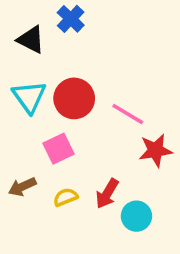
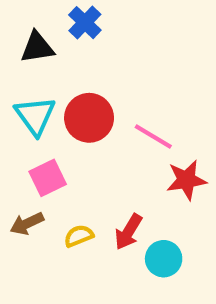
black triangle: (31, 40) -> (37, 47), turned -36
pink square: (59, 149) -> (48, 178), moved

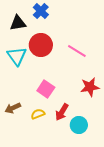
red circle: (89, 118) -> (41, 45), moved
pink line: (153, 136) -> (77, 51), moved
pink square: (48, 178) -> (46, 89), moved, turned -30

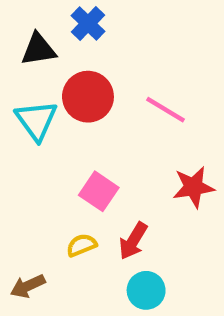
brown arrow: (13, 108) -> (28, 286), moved
cyan circle: (79, 125) -> (146, 290), moved

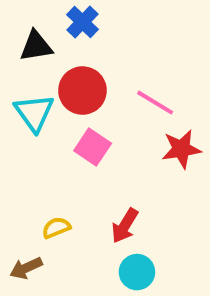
red star: (193, 187) -> (181, 149), moved
pink square: (99, 191) -> (93, 147), moved
yellow semicircle: (82, 245) -> (56, 228), moved

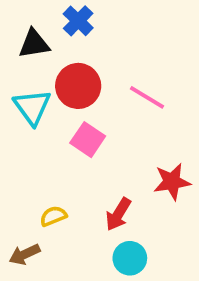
red star: (181, 149) -> (172, 182), moved

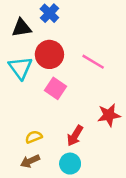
brown arrow: (25, 254) -> (30, 161), moved
cyan circle: (130, 258) -> (70, 164), moved

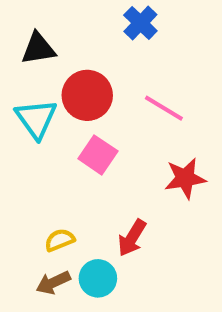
blue cross: (49, 13) -> (140, 23), moved
red star: (109, 115) -> (185, 178), moved
cyan circle: (70, 164) -> (98, 278), moved

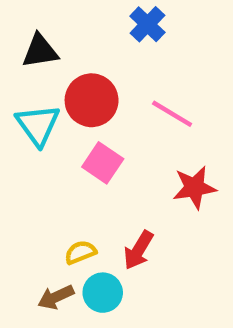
yellow semicircle: (60, 240) -> (80, 252), moved

